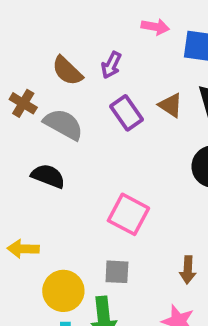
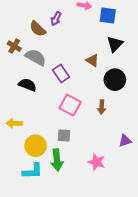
purple arrow: (111, 65) -> (56, 19), moved
brown triangle: (171, 105) -> (93, 60), moved
purple rectangle: (127, 113) -> (61, 74), moved
brown arrow: (188, 270) -> (102, 107), moved

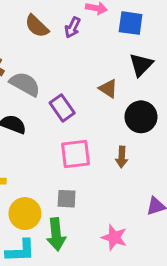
purple arrow: (56, 19) -> (73, 28), moved
brown semicircle: (38, 29) -> (37, 26), moved
pink square: (70, 105) -> (75, 154), turned -35

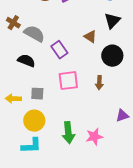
gray square: (67, 199) -> (37, 94), moved
green arrow: (56, 234) -> (68, 133), moved
pink star: (114, 237) -> (94, 137), turned -30

